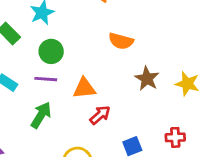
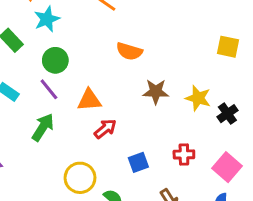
purple line: (46, 79) -> (49, 89), turned 45
brown star: (147, 79) -> (156, 92), turned -30

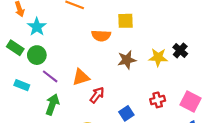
yellow square: (228, 47) -> (126, 21), moved
green circle: (55, 60) -> (37, 55), moved
black cross: (227, 114) -> (180, 50), moved

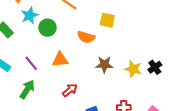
yellow square: (126, 21) -> (107, 20), moved
green circle: (37, 55) -> (47, 28), moved
orange triangle: (81, 77) -> (60, 60), moved

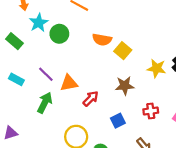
yellow square: (107, 20) -> (123, 51), moved, turned 35
orange triangle: (60, 60) -> (69, 83), moved
brown star: (104, 65) -> (125, 86), moved

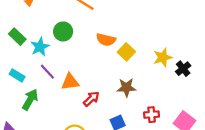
cyan star: (39, 23) -> (40, 47), moved
yellow star: (157, 68) -> (163, 57), moved, turned -30
green arrow: (45, 103) -> (30, 100), moved

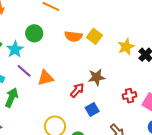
yellow square: (126, 52) -> (94, 36), moved
red arrow: (91, 99) -> (77, 90), moved
red cross: (152, 115) -> (130, 96), moved

